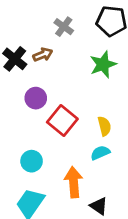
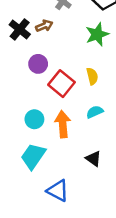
yellow semicircle: (104, 126) -> (92, 76), moved
orange arrow: (74, 182) -> (63, 124), moved

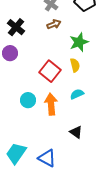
brown arrow: (44, 26) -> (54, 24), moved
green star: (97, 34) -> (79, 42), moved
purple circle: (38, 64) -> (10, 53), moved
cyan trapezoid: (33, 156) -> (16, 153), moved

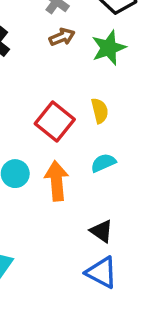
green star: (79, 42) -> (109, 48), moved
blue triangle: (47, 158) -> (102, 272), moved

